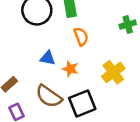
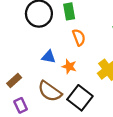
black square: (82, 103) -> (80, 98), turned -30

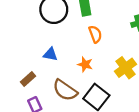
blue triangle: (49, 57) -> (50, 54), moved

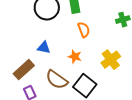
brown rectangle: (28, 79) -> (24, 70), size x1.5

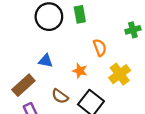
orange semicircle: (84, 30) -> (100, 48), moved
brown semicircle: (57, 80) -> (60, 96), size x0.7

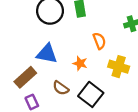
blue triangle: (46, 61) -> (47, 54), size x1.5
yellow cross: (120, 74) -> (119, 67), turned -36

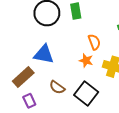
orange star: (80, 63) -> (86, 61), moved

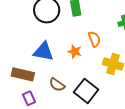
orange star: (86, 61) -> (75, 52), moved
brown rectangle: (23, 77) -> (23, 74), turned 55

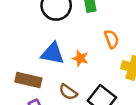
orange star: (75, 52) -> (80, 58), moved

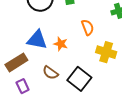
brown rectangle: (28, 80) -> (16, 62), turned -45

